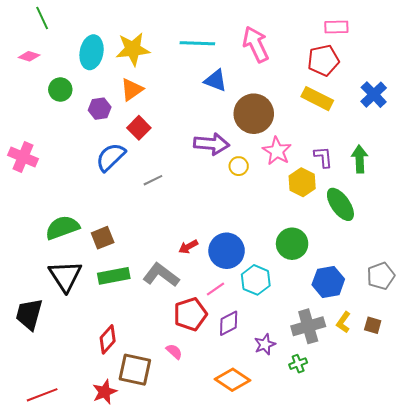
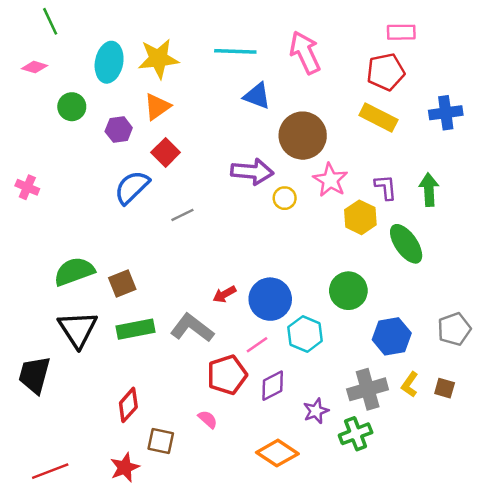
blue cross: (374, 95) -> (446, 113), turned 36
pink cross: (23, 157) -> (27, 187), size x0.7
green cross: (298, 364) -> (356, 434), size x1.5
brown square: (135, 370) -> (161, 441), size x0.7

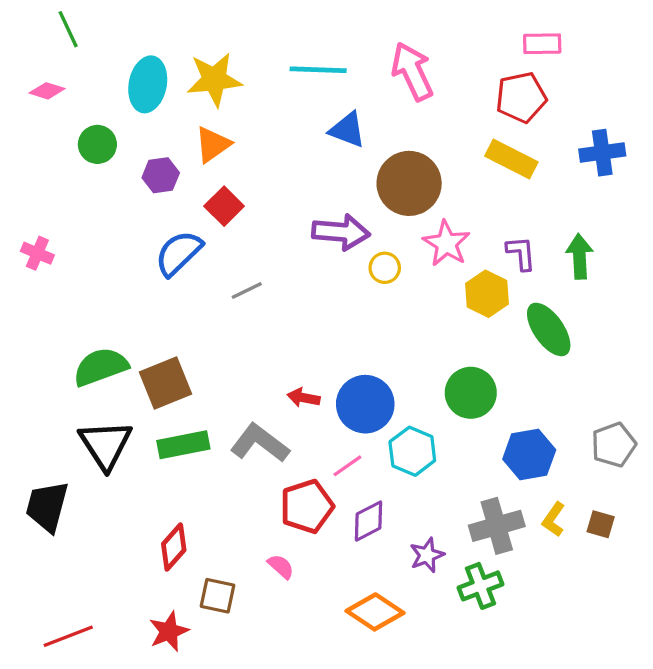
brown square: (122, 283) -> (166, 383), size x1.4
red arrow: (225, 294) -> (304, 398), turned 40

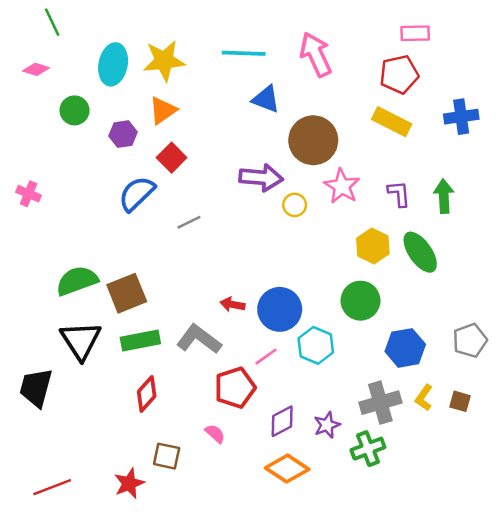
yellow hexagon: (487, 294) -> (373, 246), moved
purple diamond: (368, 521) -> (282, 421), moved
red diamond: (174, 547) -> (147, 394), moved

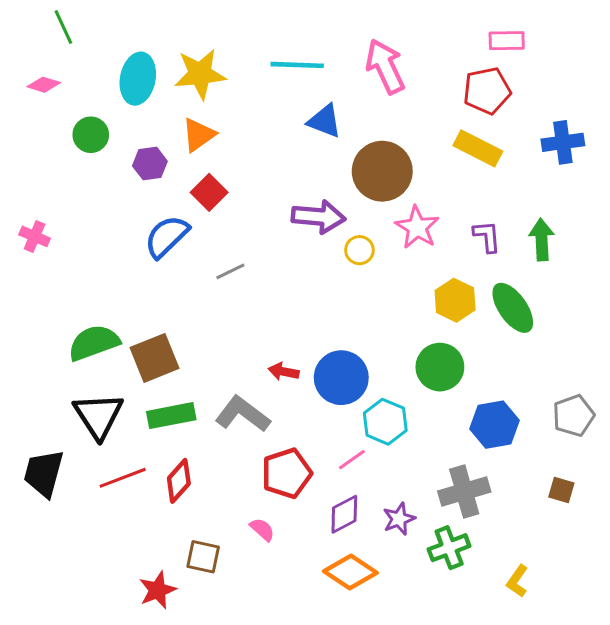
pink line: (266, 357) -> (352, 460), moved
yellow L-shape: (424, 398) -> (517, 581), moved
red line: (52, 487) -> (123, 478), moved

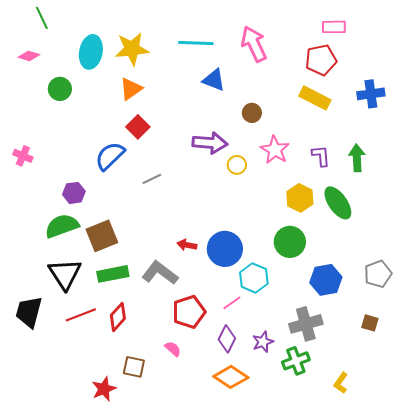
purple hexagon: (150, 164) -> (74, 193), moved
brown circle: (382, 171) -> (252, 113), size x0.5
purple diamond: (344, 514) -> (227, 339), turned -36

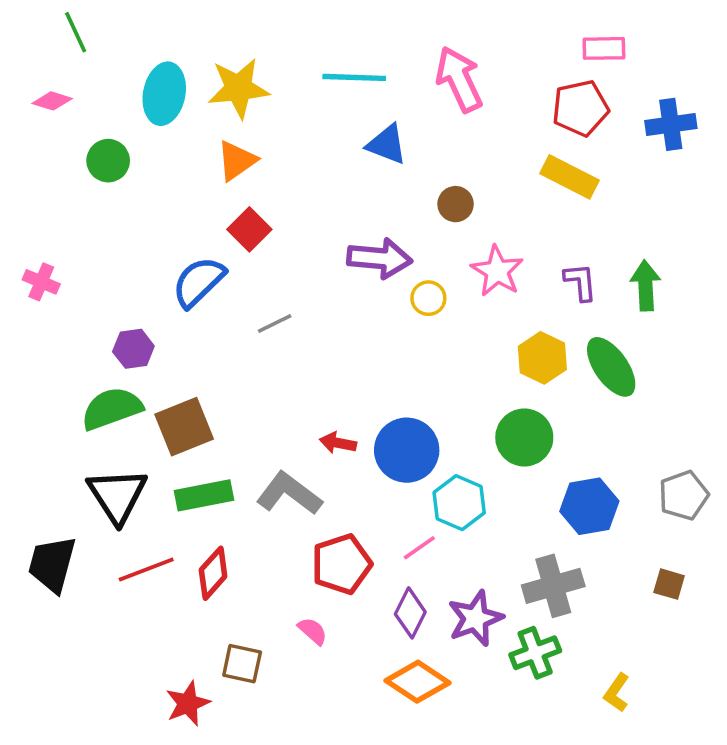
blue cross: (371, 94) -> (671, 124), moved
purple star: (263, 342) -> (475, 618), size x1.4

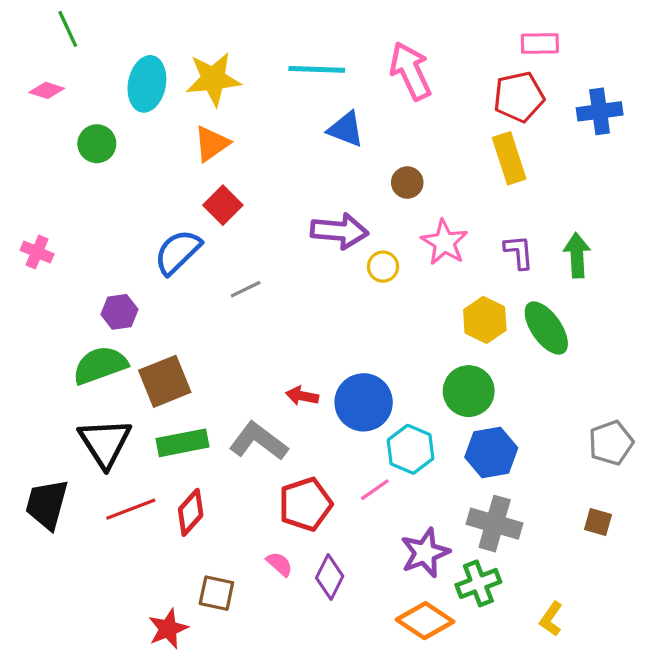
yellow rectangle: (570, 177) -> (509, 158), turned 45
blue hexagon: (589, 506) -> (491, 452), moved
gray cross: (553, 586) -> (495, 524), turned 32
purple diamond: (410, 613) -> (330, 577), moved
orange diamond: (418, 682) -> (425, 621), moved

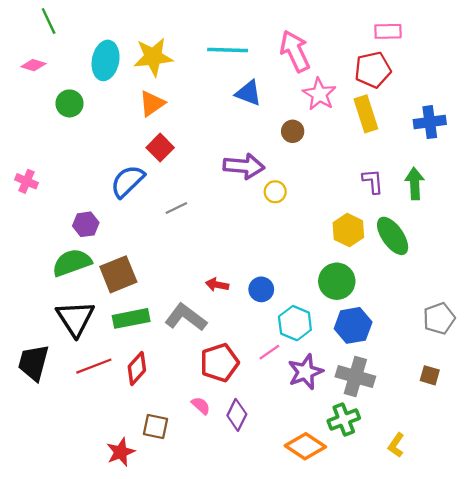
blue cross: (600, 111) -> (430, 122), moved
pink star: (444, 242) -> (319, 94), moved
blue circle: (364, 402) -> (261, 289), size x0.6
purple star: (425, 553) -> (305, 372), moved

